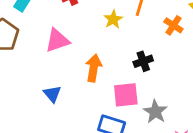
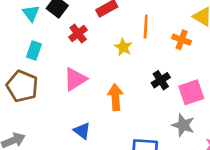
pink square: (126, 95) -> (191, 92), moved

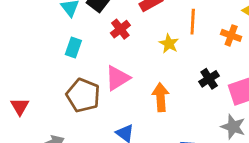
brown pentagon: (22, 86) -> (83, 95), moved

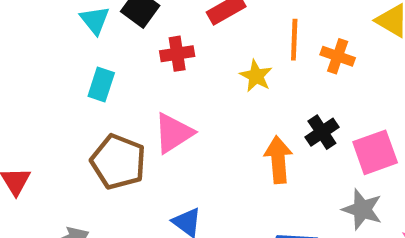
red cross: (120, 29) -> (177, 54), turned 30
orange cross: (231, 35) -> (338, 56), moved
orange arrow: (161, 97) -> (278, 160), moved

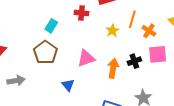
cyan rectangle: (101, 84) -> (51, 26), moved
pink triangle: (173, 133) -> (86, 58), moved
pink square: (375, 152) -> (158, 54), moved

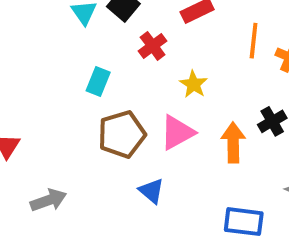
red cross: (81, 13) -> (153, 46), turned -32
yellow star: (112, 31) -> (194, 84), moved
brown pentagon: (45, 52) -> (122, 134), moved, turned 30

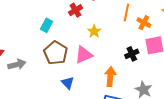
brown pentagon: (122, 134) -> (56, 53), turned -30
orange arrow: (233, 143) -> (110, 77), moved
gray arrow: (48, 200) -> (17, 64), moved

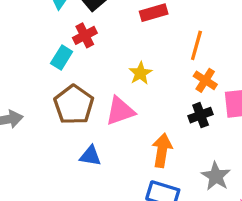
red cross: (75, 10) -> (85, 35), moved
orange cross: (144, 23) -> (205, 80), moved
blue triangle: (68, 83) -> (90, 156), turned -40

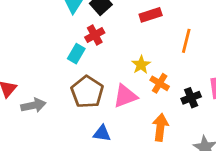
orange cross: (205, 80) -> (160, 83), moved

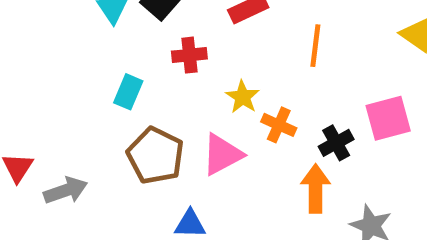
red cross: (95, 35) -> (189, 55), moved, turned 30
orange arrow: (160, 127) -> (316, 189), moved

